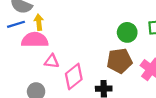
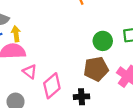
pink triangle: (52, 61) -> (30, 72), turned 32

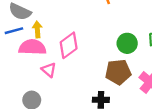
pink diamond: (52, 86) -> (69, 45), moved

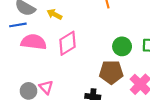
yellow arrow: (37, 29) -> (54, 14), moved, turned -64
pink triangle: (49, 70) -> (46, 87), moved

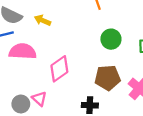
pink diamond: (67, 43) -> (59, 69), moved
green circle: (122, 46) -> (111, 39), moved

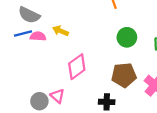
yellow arrow: (43, 20) -> (61, 31), moved
pink semicircle: (23, 51) -> (38, 36), moved, size x0.6

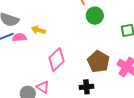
green circle: (127, 37) -> (95, 16), moved
brown pentagon: (124, 75) -> (98, 62), turned -30

